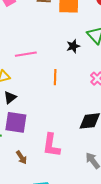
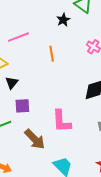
purple square: (16, 122) -> (22, 106), size x0.7
brown arrow: (21, 157) -> (35, 139), size x1.6

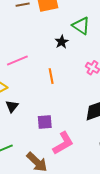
purple square: (22, 106) -> (45, 122), moved
pink L-shape: (62, 121) -> (63, 143), turned -115

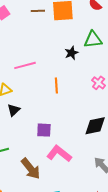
green triangle: (81, 26) -> (93, 40), turned -48
pink L-shape: (63, 143) -> (59, 154), turned -120

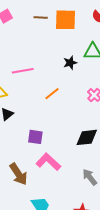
orange line: (56, 85) -> (52, 94), turned 49

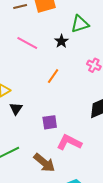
pink line: (23, 71) -> (27, 43), moved, turned 55

